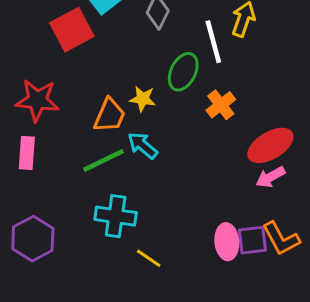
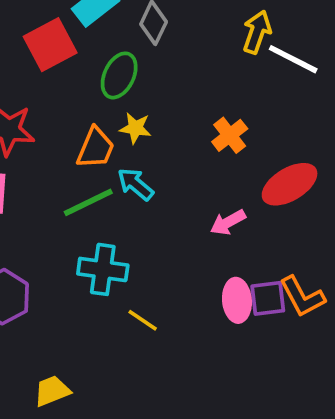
white line: (213, 42) -> (293, 59), moved, turned -48
green ellipse: (183, 72) -> (119, 75), moved
pink arrow: (270, 177) -> (228, 222), moved

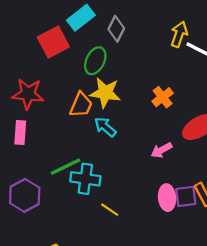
yellow star: (135, 128) -> (105, 93), size x1.6
green line: (88, 202) -> (65, 167), moved

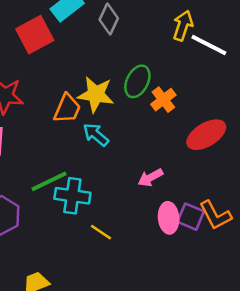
green ellipse: (95, 61) -> (137, 81), moved
pink arrow: (162, 150) -> (150, 178), moved
purple square: (186, 196) -> (191, 217), turned 30

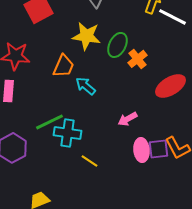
yellow star: (96, 94) -> (86, 36), moved
purple square: (191, 217) -> (158, 149), turned -30

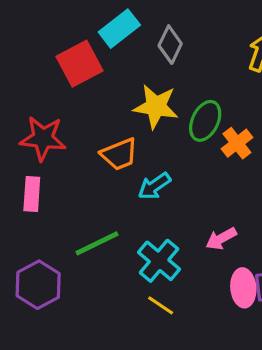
orange trapezoid: (64, 66) -> (119, 154), turned 45
cyan arrow: (86, 86) -> (154, 186), turned -75
cyan cross: (68, 133) -> (159, 261), moved, turned 32

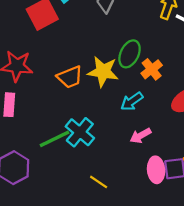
yellow star: (156, 107) -> (103, 72), moved
cyan arrow: (154, 186) -> (132, 101), moved
cyan cross: (159, 261) -> (80, 132), moved

